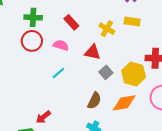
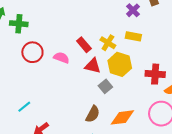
green cross: (33, 17) -> (19, 24), moved
red rectangle: (71, 22) -> (84, 45), moved
cyan line: (58, 73) -> (24, 107), moved
yellow hexagon: (134, 74) -> (120, 64), moved

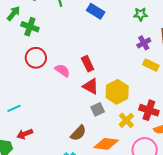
yellow rectangle: (133, 36) -> (151, 65), moved
yellow cross: (108, 43) -> (126, 120), moved

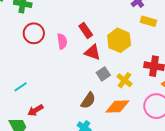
pink semicircle: (62, 70) -> (62, 41), turned 56
yellow hexagon: (117, 92) -> (119, 40), moved
yellow cross: (126, 120) -> (124, 80), moved

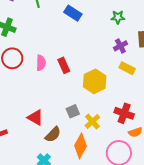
pink semicircle: (62, 41) -> (41, 63), moved
red triangle: (92, 52) -> (35, 118), moved
orange diamond: (117, 106) -> (80, 146), turned -70

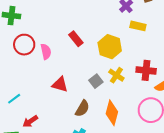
pink semicircle: (41, 63) -> (46, 52), moved
red triangle: (35, 118) -> (60, 84), moved
yellow cross: (92, 121) -> (116, 75), moved

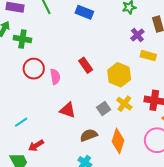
brown semicircle: (82, 108) -> (89, 135), turned -144

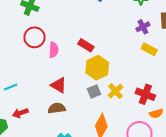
red rectangle: (86, 65) -> (86, 45), turned -35
yellow hexagon: (119, 75) -> (97, 68), moved
brown semicircle: (89, 135) -> (57, 108), moved

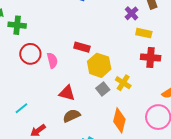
red cross: (145, 94) -> (151, 58), moved

